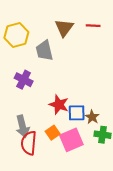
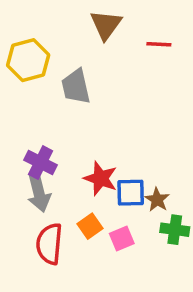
brown triangle: (64, 28) -> (106, 25), moved
purple cross: (24, 80) -> (40, 163), moved
gray arrow: (23, 126) -> (39, 193), moved
pink square: (71, 140) -> (122, 238), size x0.6

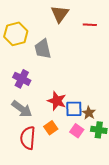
purple cross: (40, 163) -> (22, 79), moved
gray arrow: (39, 193) -> (22, 109), turned -40
pink square: (122, 238) -> (77, 131), moved, turned -32

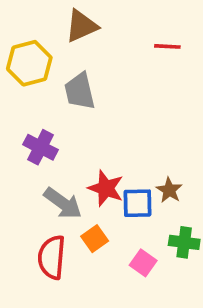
brown triangle: (60, 14) -> (82, 26), moved, turned 30
gray arrow: (22, 109) -> (63, 203), moved
brown star: (89, 113) -> (169, 190), moved
pink square: (77, 131) -> (143, 263), moved

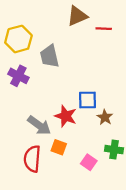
brown triangle: (82, 26) -> (77, 16), moved
purple cross: (40, 147) -> (18, 76), moved
blue square: (138, 203) -> (88, 100), moved
orange square: (95, 239) -> (59, 147), turned -35

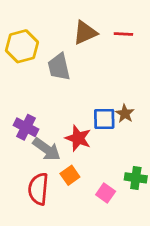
brown triangle: (77, 16) -> (85, 33), moved
purple cross: (18, 76) -> (26, 127), moved
brown star: (105, 117) -> (125, 113), moved
orange square: (59, 147) -> (70, 175), turned 35

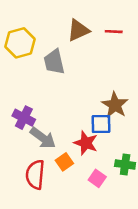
brown star: (125, 113) -> (115, 105), size x1.5
blue square: (104, 119) -> (101, 124), moved
red star: (78, 138) -> (86, 143), moved

